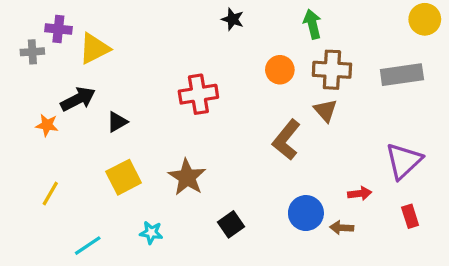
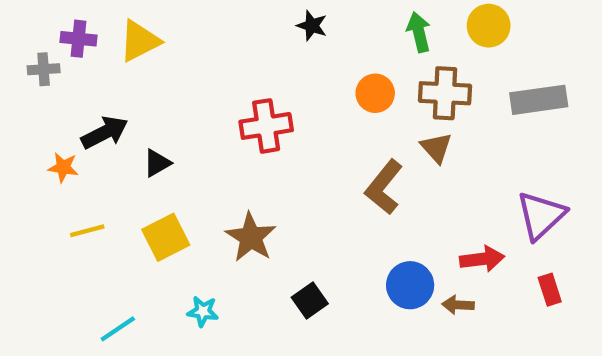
yellow circle: (425, 19) -> (489, 26), moved
yellow triangle: (94, 49) -> (140, 41), moved
yellow line: (50, 193) -> (87, 231), moved, turned 45
red arrow: (360, 193) -> (482, 259), size x1.4

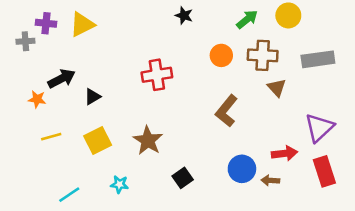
green arrow: (419, 32) -> (247, 19), turned 65
brown triangle: (436, 148) -> (277, 88), moved
red rectangle: (550, 290) -> (324, 171), size x1.6

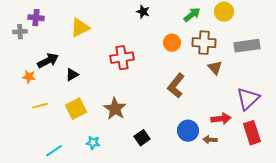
yellow triangle: (82, 24) -> (80, 28), moved

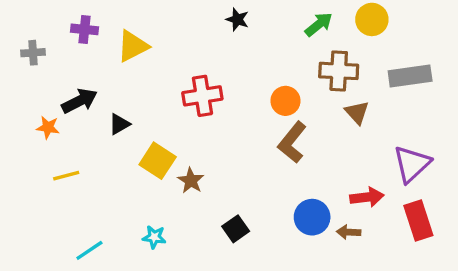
purple cross: (36, 18) -> (84, 29), moved
orange circle: (172, 43) -> (285, 101), moved
yellow square: (76, 109) -> (158, 161), moved, turned -30
brown star: (115, 109) -> (191, 181), size x0.7

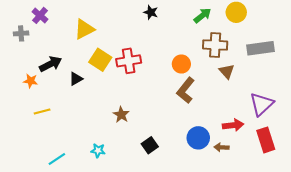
purple cross: (84, 29) -> (40, 15), moved, turned 35
yellow square: (158, 161) -> (100, 60), moved

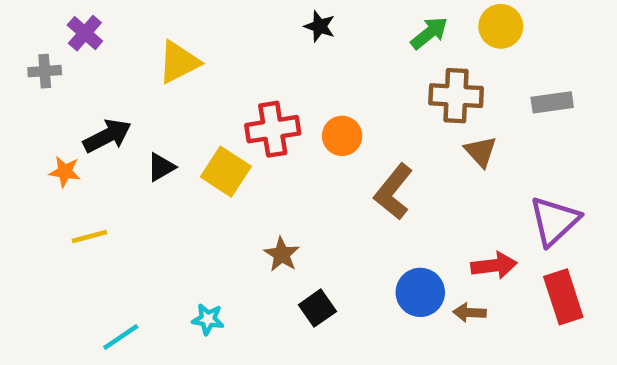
gray rectangle: (260, 48) -> (552, 102), size x0.7
yellow square: (100, 60) -> (226, 172), moved
orange circle: (181, 64) -> (342, 136), moved
brown star: (121, 115) -> (282, 254), moved

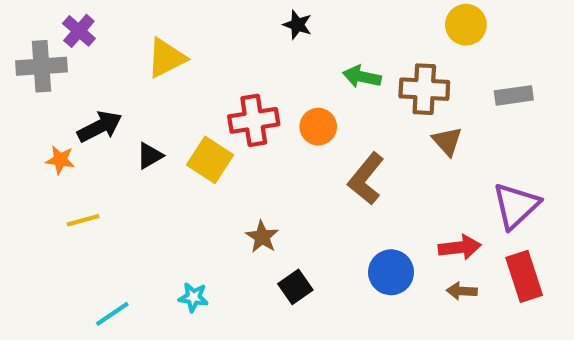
green arrow: (429, 33) -> (362, 77), moved, turned -129
gray cross: (45, 71) -> (42, 66), size x1.6
brown arrow: (469, 312) -> (462, 291), moved

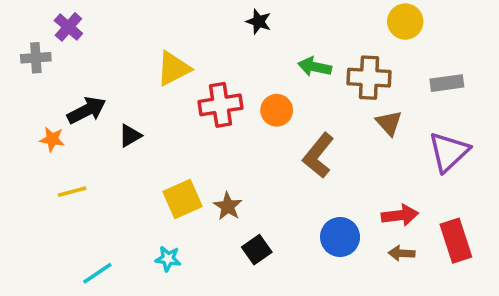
yellow triangle: (166, 58) -> (173, 69), moved
gray cross: (42, 66) -> (36, 58), size x0.7
yellow square: (210, 160) -> (183, 199), moved, turned 33
purple triangle: (516, 206) -> (449, 152), moved

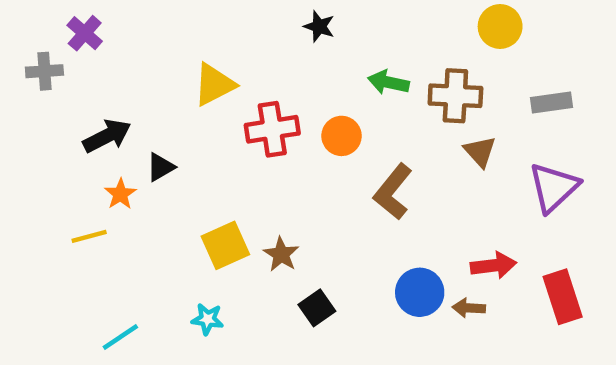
orange star: (52, 139) -> (120, 194), moved, turned 30
brown arrow: (402, 253) -> (469, 308), moved

